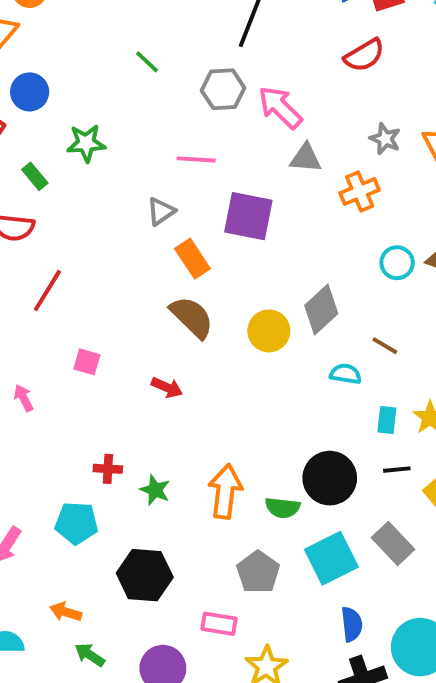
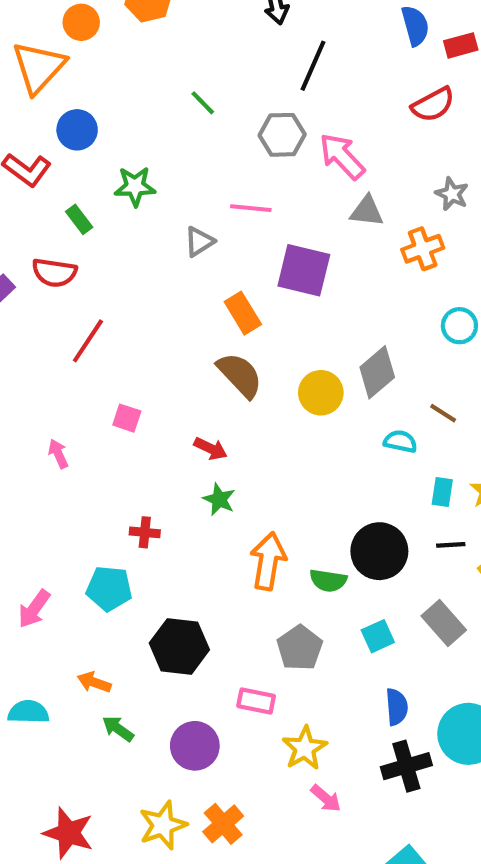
gray triangle: (161, 211) -> (199, 242), moved
green star: (155, 490) -> (219, 499), moved
cyan square: (331, 558) -> (378, 636), size x0.6

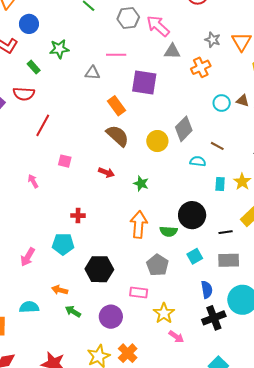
gray triangle: (199, 242) -> (92, 73), turned 42
green star: (219, 499) -> (141, 184), moved
black line: (451, 545) -> (226, 232), moved
gray rectangle: (444, 623) -> (229, 260), moved, turned -45

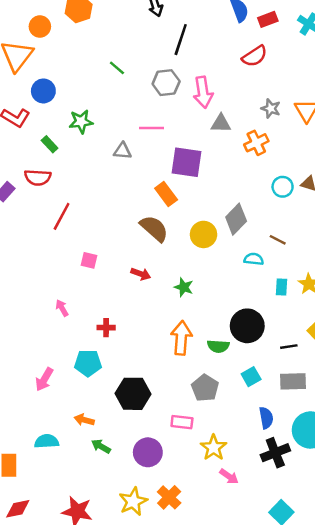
pink arrow: (158, 26) -> (203, 92), turned -140
orange rectangle: (116, 106) -> (166, 194), moved
pink arrow: (33, 181) -> (62, 308), moved

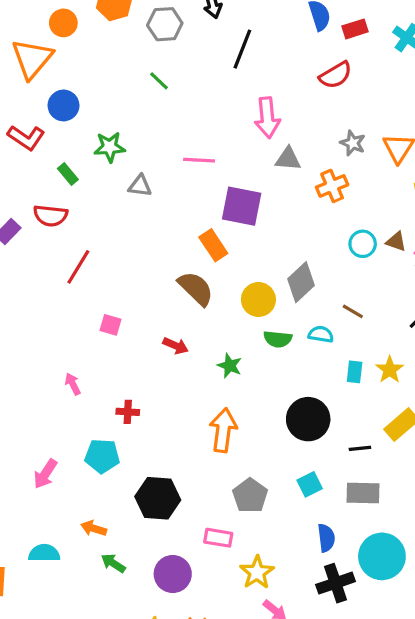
gray hexagon: (166, 83) -> (165, 24), moved
gray triangle: (122, 151) -> (140, 186), moved
green semicircle: (218, 346) -> (278, 339), moved

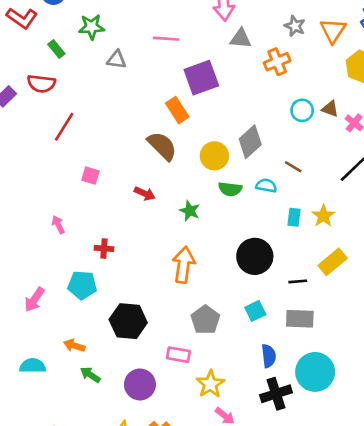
purple square: (242, 206) -> (201, 78), turned -32

